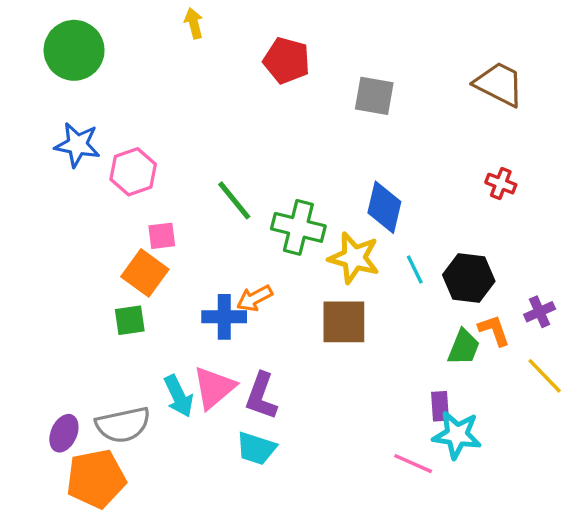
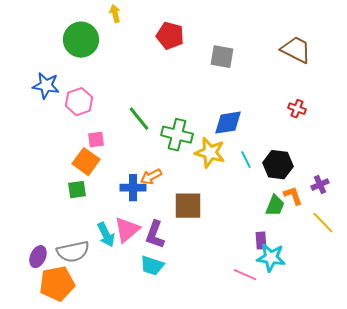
green circle: (74, 50) -> (81, 40), moved
blue diamond: (384, 207) -> (228, 123), turned 68
brown square: (344, 322) -> (188, 206), moved

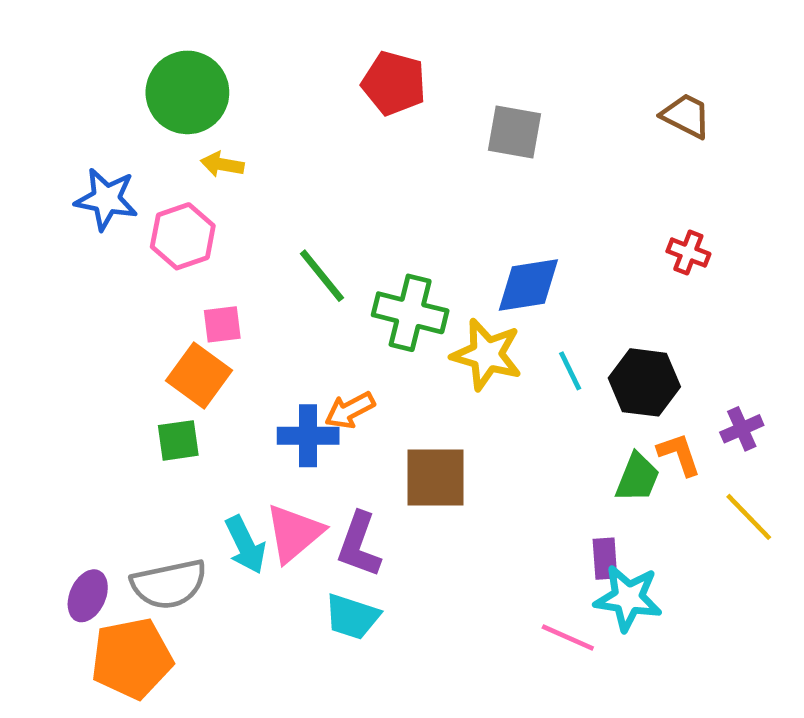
yellow arrow: (115, 14) -> (222, 164), moved, turned -66
brown trapezoid: (296, 50) -> (686, 116), size x0.7

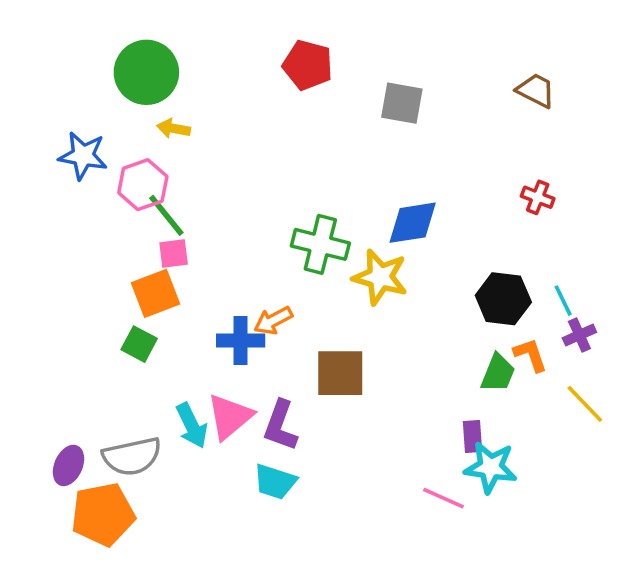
green line: (322, 276) -> (166, 215), moved
cyan line: (570, 371) -> (563, 301), moved
orange square: (199, 375) -> (155, 293), turned 33
green square: (178, 440) -> (139, 344), turned 36

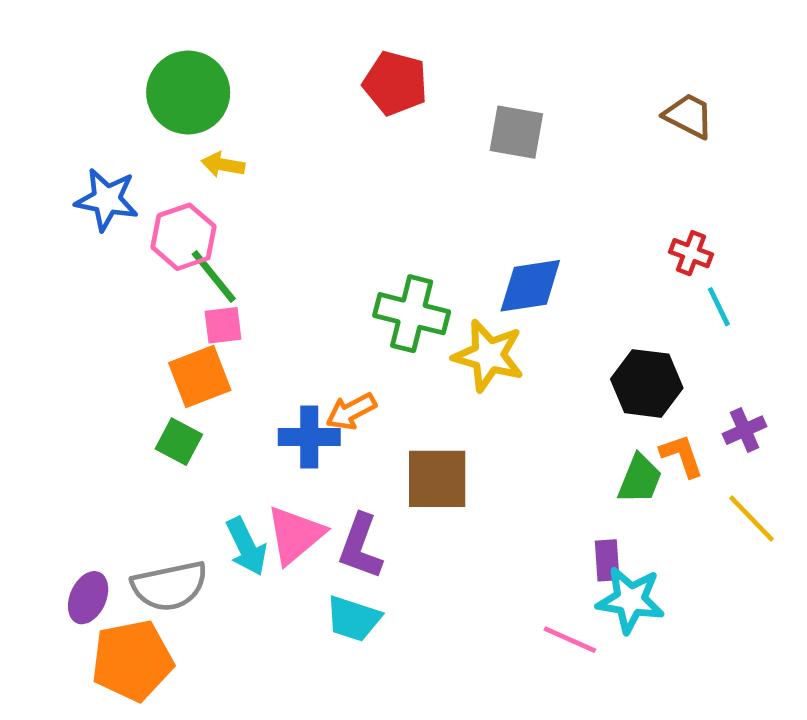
cyan line: (563, 301) -> (719, 307), moved

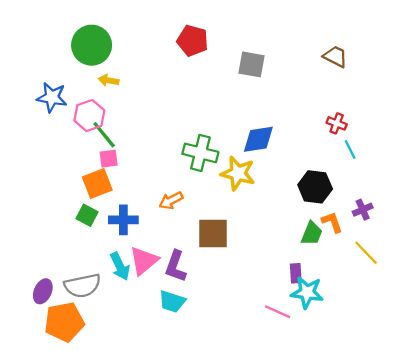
blue cross: (309, 437) -> (123, 220), moved

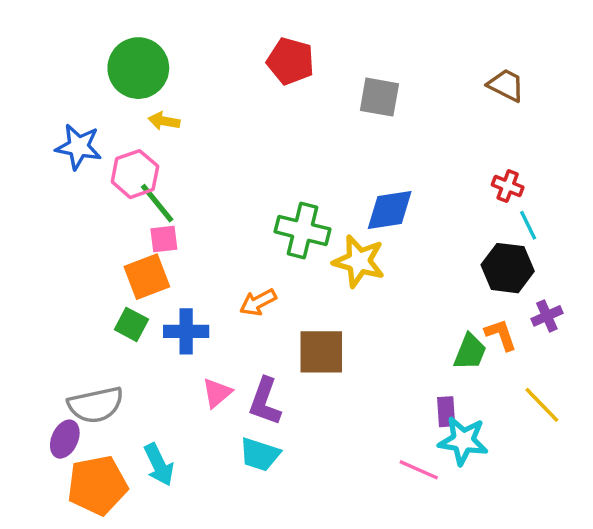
black hexagon: (315, 187) -> (508, 268), moved
yellow line: (366, 253) -> (542, 405), moved
pink triangle: (144, 261) -> (217, 393), size x0.7
cyan arrow: (120, 266) -> (159, 465), moved
gray semicircle: (82, 286) -> (96, 405), moved

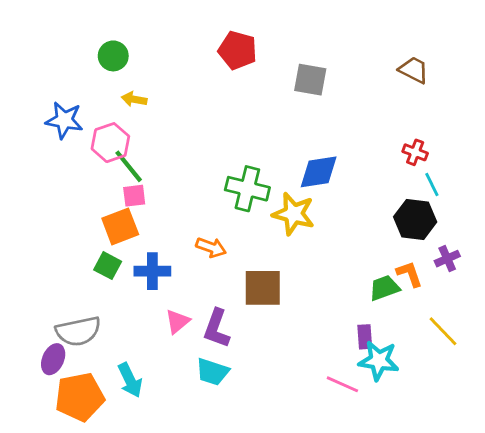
green circle: (138, 68) -> (113, 56), size x0.6
orange arrow: (258, 302) -> (211, 247), turned -132
green trapezoid: (470, 352) -> (384, 288), turned -132

